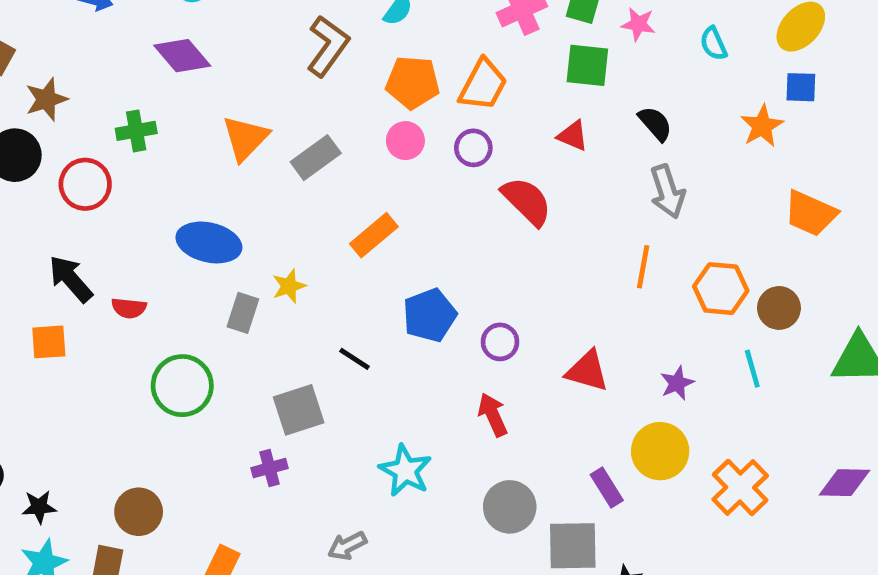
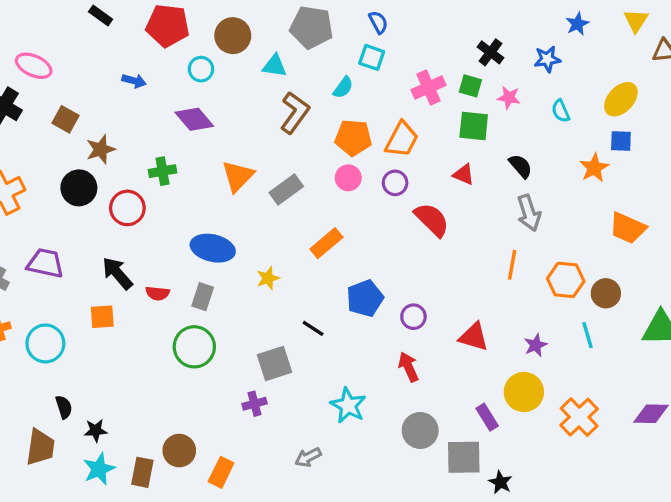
gray rectangle: (243, 313) -> (203, 297), moved
brown circle: (139, 512) -> (179, 451), moved

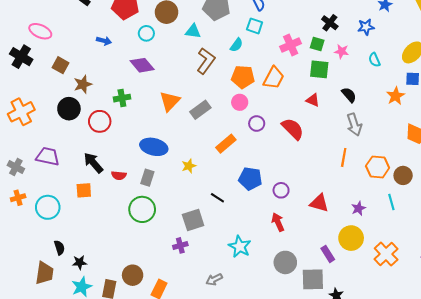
purple circle: (395, 183) -> (257, 123), moved
blue pentagon: (365, 298) -> (250, 179), turned 30

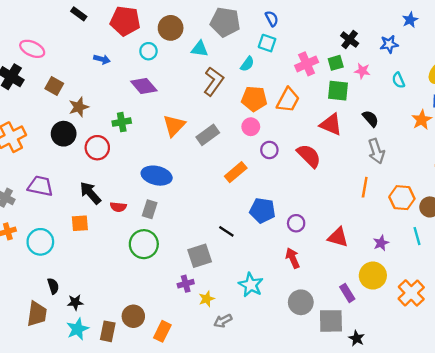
green square: (317, 44) -> (336, 63), turned -32
red triangle: (313, 100) -> (331, 124), size x1.5
yellow star: (189, 166) -> (207, 299), moved

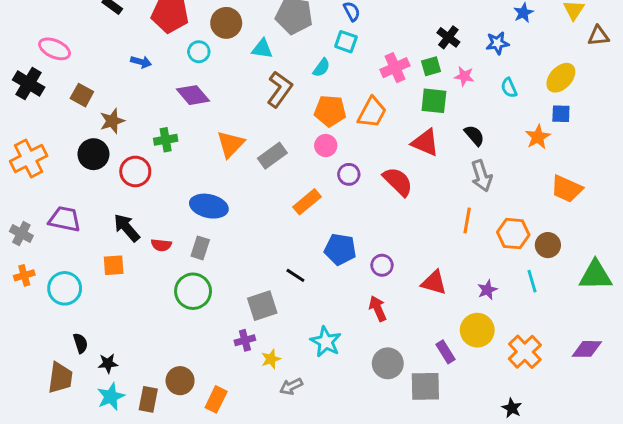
black star: (357, 338) -> (512, 408), moved

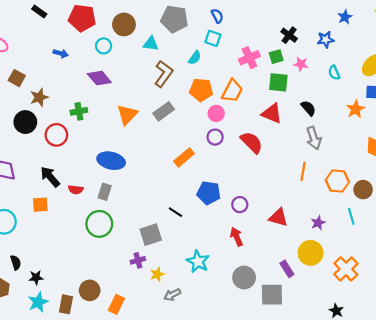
pink circle: (326, 146) -> (216, 113), moved
gray rectangle: (272, 156) -> (164, 111), moved

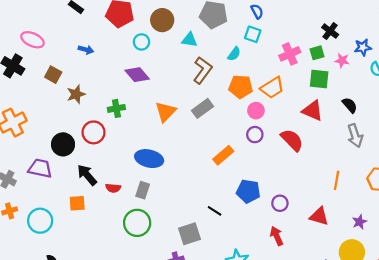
blue star: (326, 39) -> (363, 47), moved
blue arrow: (61, 53) -> (86, 50), moved
orange trapezoid: (232, 91) -> (272, 88), turned 30
black circle: (25, 122) -> (63, 144), moved
orange line: (303, 171) -> (337, 180), moved

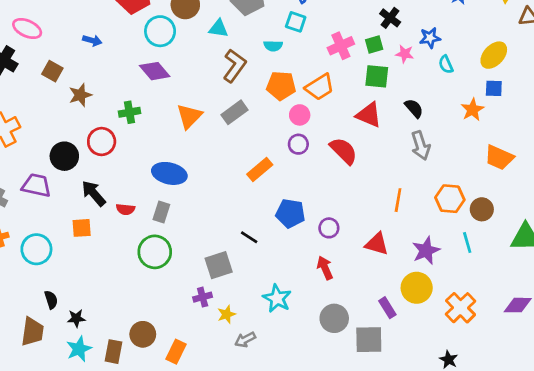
cyan circle: (141, 42) -> (160, 31), size x1.5
cyan semicircle: (234, 54) -> (273, 46), turned 56
purple star: (360, 222) -> (426, 251), size x1.5

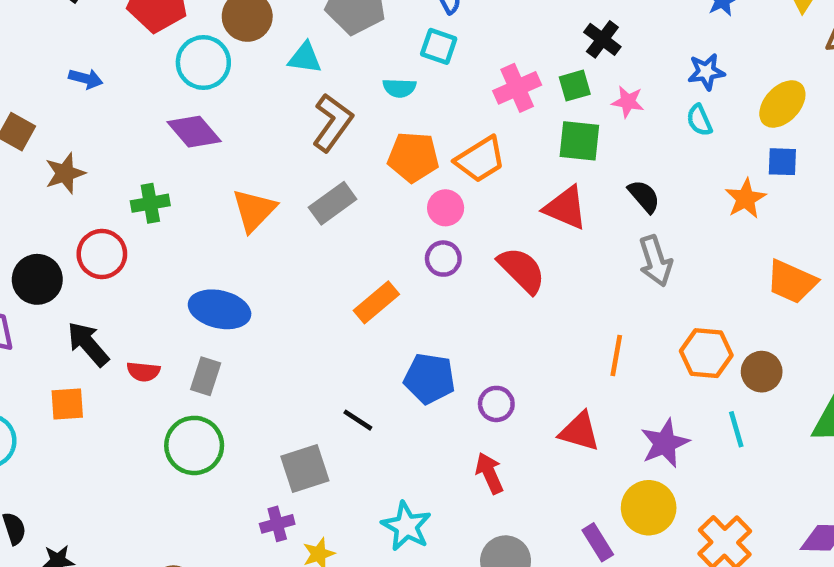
blue star: (430, 38) -> (706, 72), moved

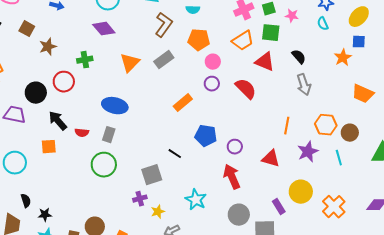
orange trapezoid: (480, 159) -> (243, 41), moved
purple star: (665, 443) -> (308, 152), moved
red arrow: (489, 473) -> (232, 177), size x1.4

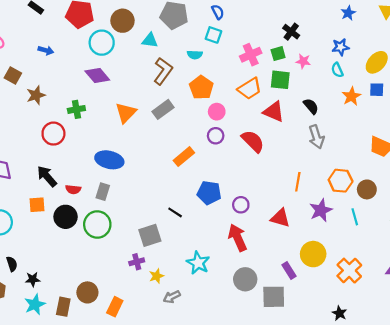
orange pentagon: (199, 40) -> (201, 88), turned 30
orange star: (343, 58) -> (351, 96), moved
black circle: (36, 93) -> (66, 217), moved

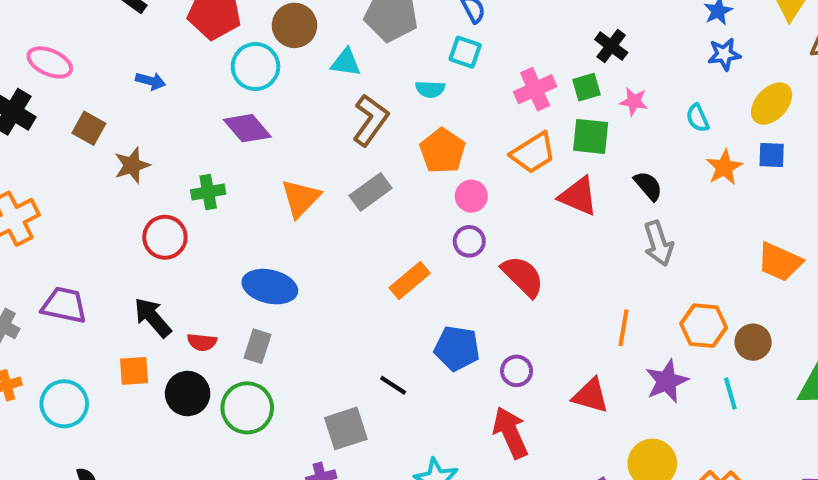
blue star: (341, 47) -> (724, 54), moved
red semicircle: (253, 141) -> (523, 276), moved

